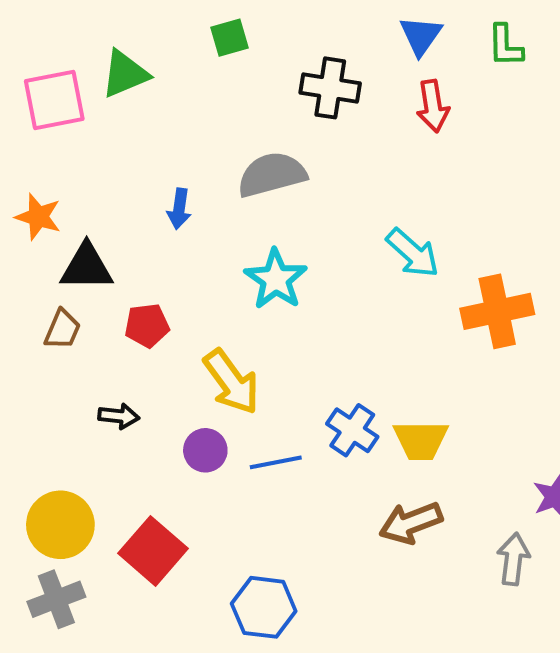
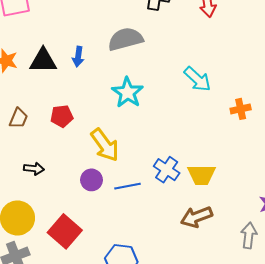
black triangle: (87, 267) -> (43, 61), moved
orange cross: (497, 311) -> (241, 109), size x0.6
black arrow: (119, 416) -> (34, 169), moved

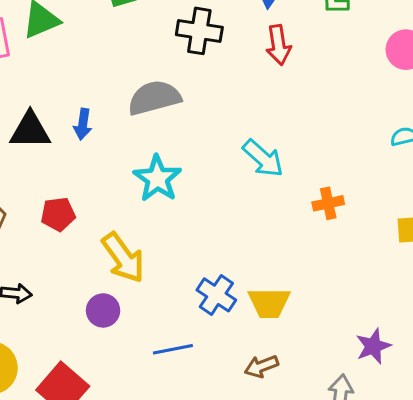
blue line: (127, 186) -> (173, 349), moved
brown arrow: (196, 217) -> (261, 366), size x0.7

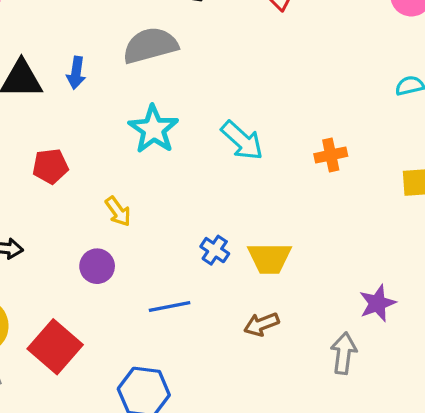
cyan arrow: (263, 158) -> (242, 140), moved
yellow arrow: (123, 258) -> (118, 211), size x0.6
blue cross: (216, 295) -> (215, 250), size x0.7

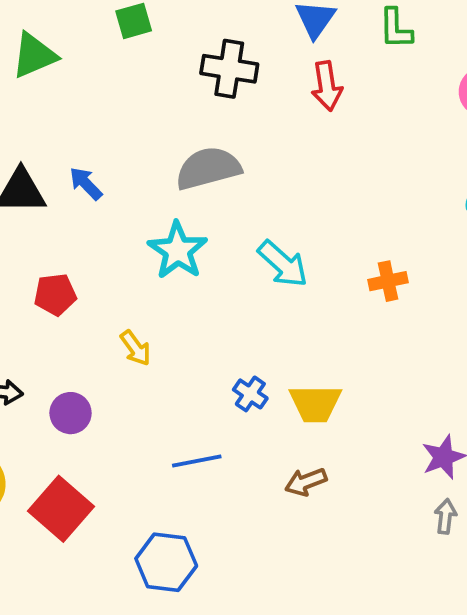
gray semicircle: (150, 45) -> (208, 168), moved
blue arrow: (76, 73) -> (86, 184), turned 128
purple circle: (97, 266) -> (71, 413), moved
gray arrow: (344, 353) -> (445, 516), moved, size x0.7

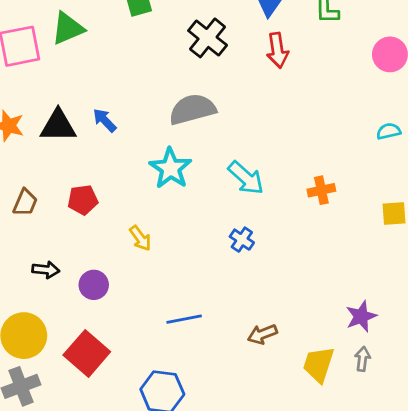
black cross: (229, 69) -> (208, 38), turned 30
blue cross: (250, 394) -> (242, 240), moved
yellow trapezoid: (315, 404) -> (319, 364), moved, turned 108

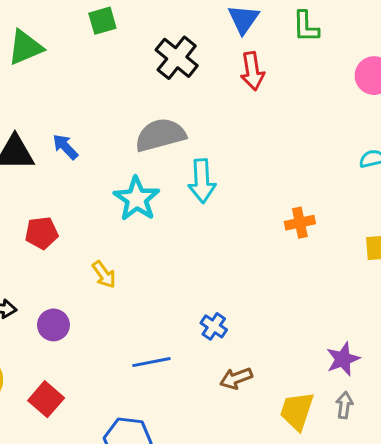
cyan arrow: (246, 178) -> (202, 181), moved, turned 45
blue cross: (242, 240) -> (214, 326), moved
red square: (87, 353) -> (46, 399), size x0.7

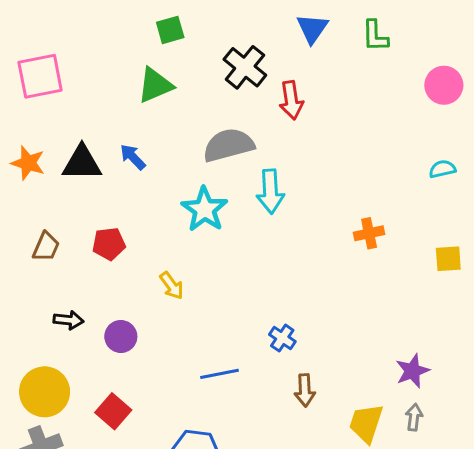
green triangle: (25, 47) -> (155, 85), moved
red arrow: (252, 71) -> (291, 100), moved
brown arrow: (236, 378) -> (305, 390), turned -72

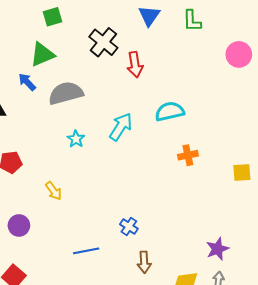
gray semicircle: (228, 145) -> (66, 93), moved
blue arrow: (133, 157) -> (27, 82), moved
cyan semicircle: (442, 169) -> (170, 111), moved, size x1.6
cyan arrow: (270, 191) -> (121, 127), turned -144
cyan star: (205, 209) -> (76, 139), size x0.6

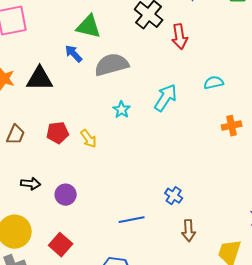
green triangle: (42, 54) -> (89, 27), turned 36
cyan semicircle: (170, 111) -> (214, 83), size x0.7
yellow arrow: (54, 191) -> (89, 139), moved

